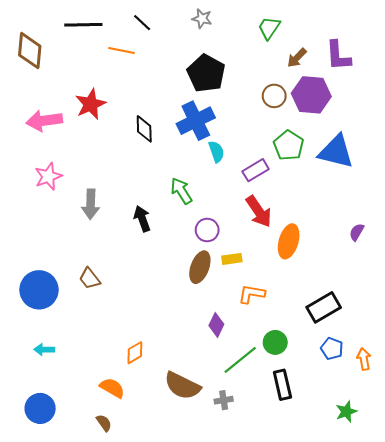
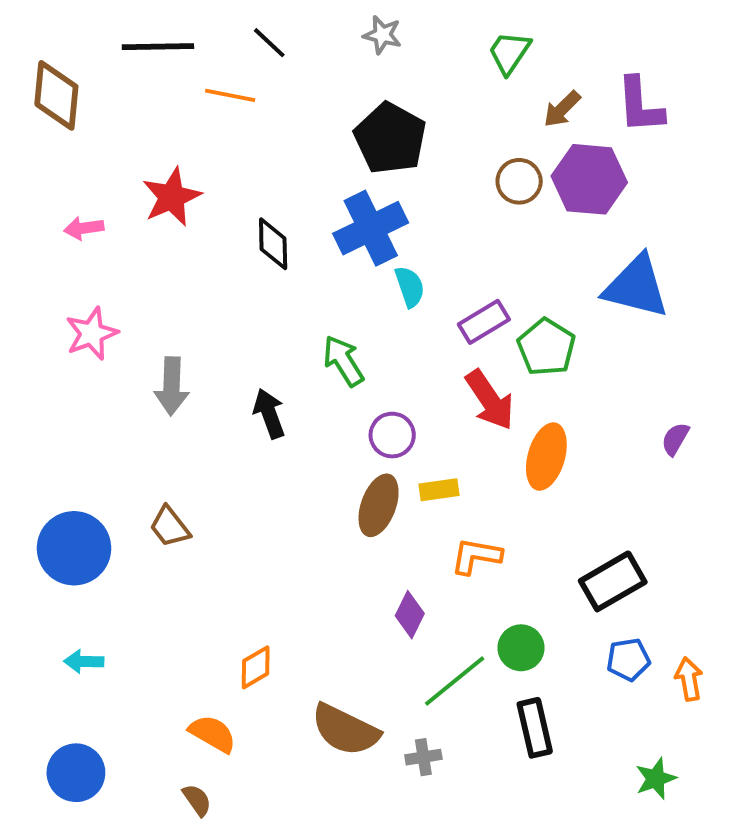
pink arrow: (44, 121) -> (84, 228), size x0.6
green pentagon: (289, 145) -> (546, 347), moved
blue pentagon: (332, 349) -> (628, 660), turned -30

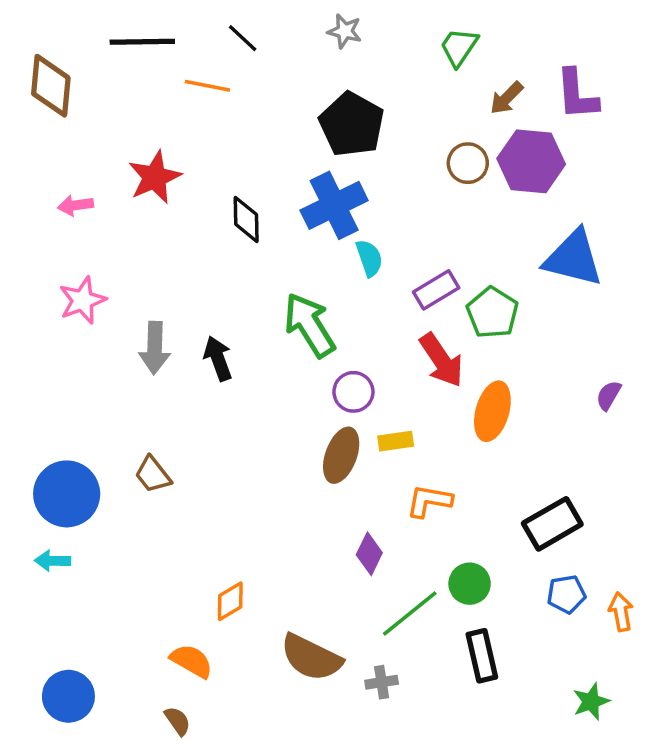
green arrow: (343, 361) -> (309, 325), size x1.4
black arrow: (269, 414) -> (218, 358), moved
cyan arrow: (84, 661) -> (53, 561), moved

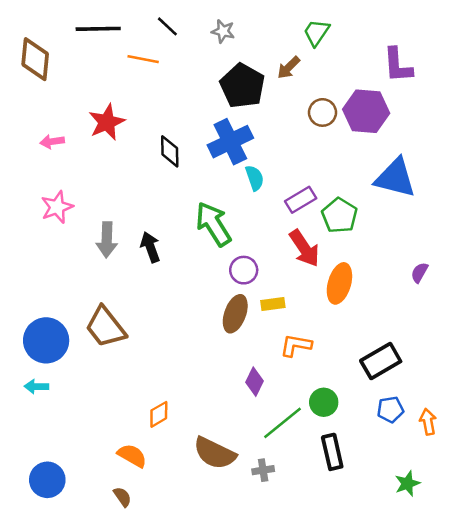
gray star: (345, 31) -> (223, 31), moved
brown arrow: (507, 98) -> (289, 68), moved
brown trapezoid: (153, 475) -> (105, 327), size x1.6

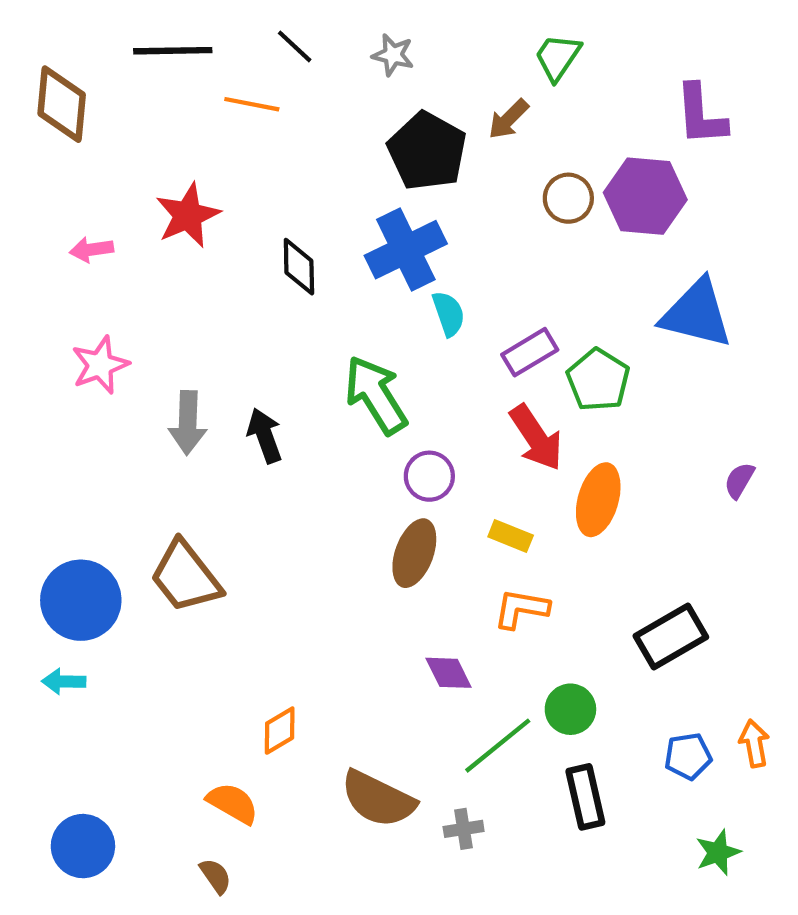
yellow rectangle: (273, 304) -> (511, 536), moved, turned 30
purple diamond: (255, 382) -> (449, 673), turned -52
blue pentagon: (390, 410) -> (688, 756), moved

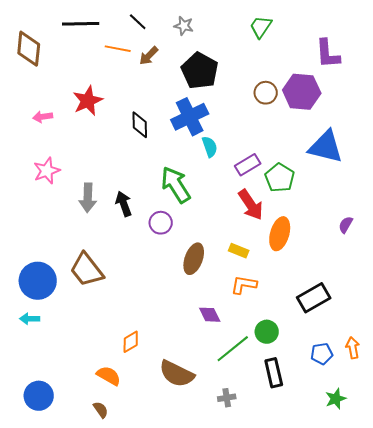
brown arrow: (508, 119) -> (149, 56), moved
purple circle: (429, 476) -> (161, 223), moved
gray cross: (464, 829) -> (227, 398), moved

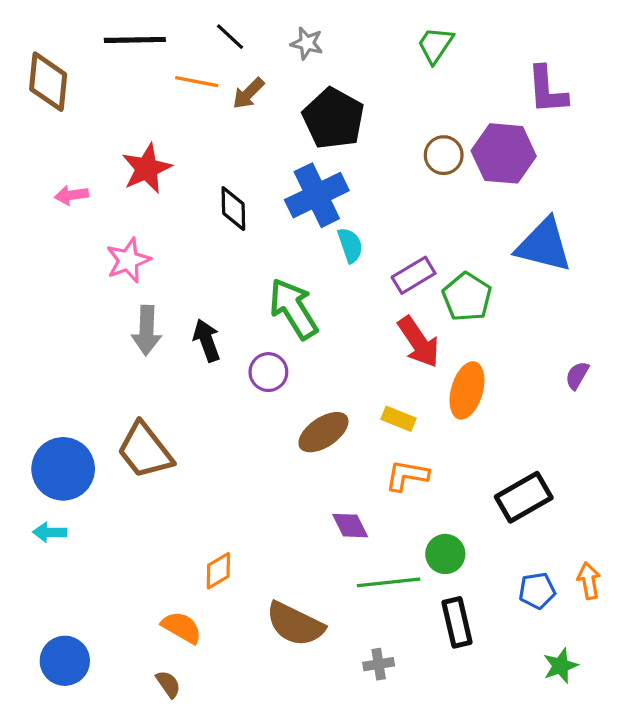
pink star: (47, 171) -> (128, 260), moved
brown ellipse: (194, 259) -> (323, 432), turned 36
green line: (233, 349) -> (389, 582), turned 33

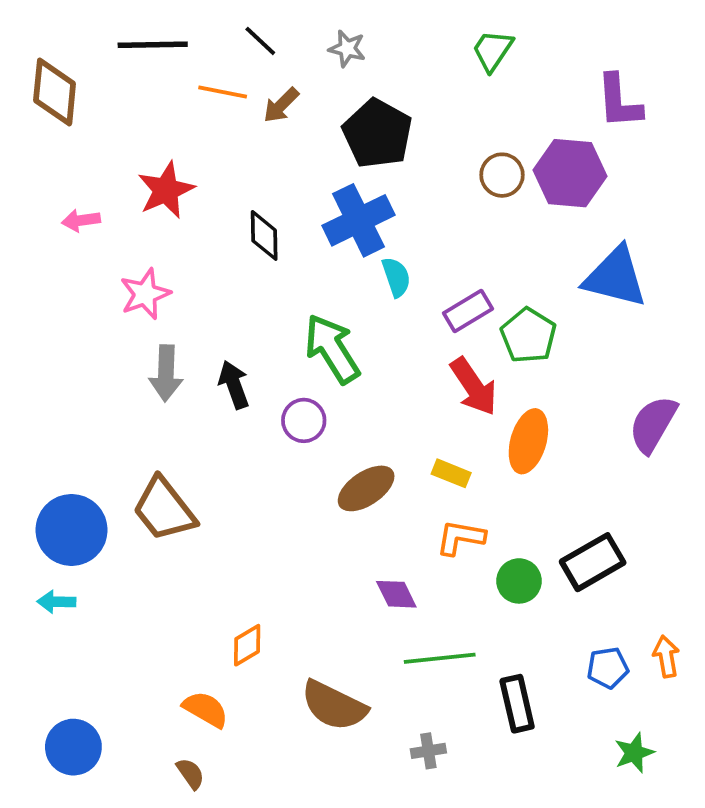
purple semicircle: (577, 375) -> (653, 424), size x1.8
green circle: (445, 554) -> (519, 581), moved

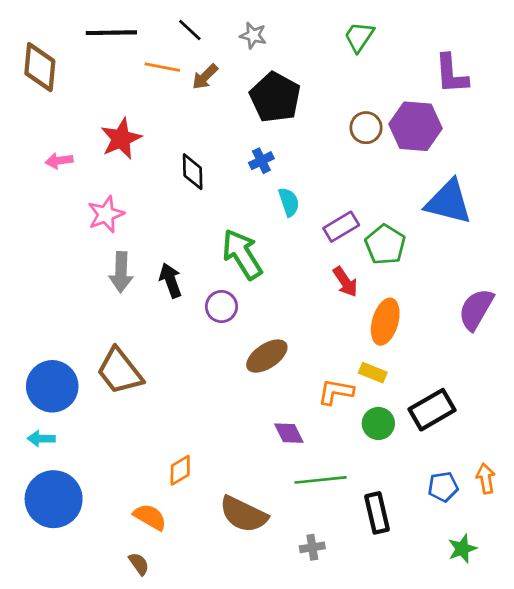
blue cross: (359, 220) -> (261, 161), size x0.5
red arrow: (474, 386) -> (345, 282), size x0.7
yellow rectangle: (451, 473) -> (373, 373), moved
blue circle: (73, 747) -> (54, 499), moved, size x1.4

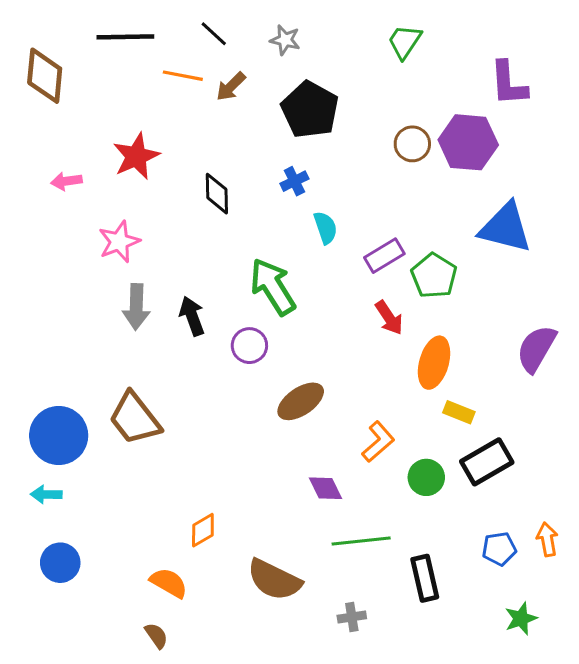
yellow rectangle: (373, 373) -> (459, 412), moved
orange L-shape: (336, 392) -> (378, 442), turned 129
blue circle: (54, 499) -> (60, 563), size x0.6

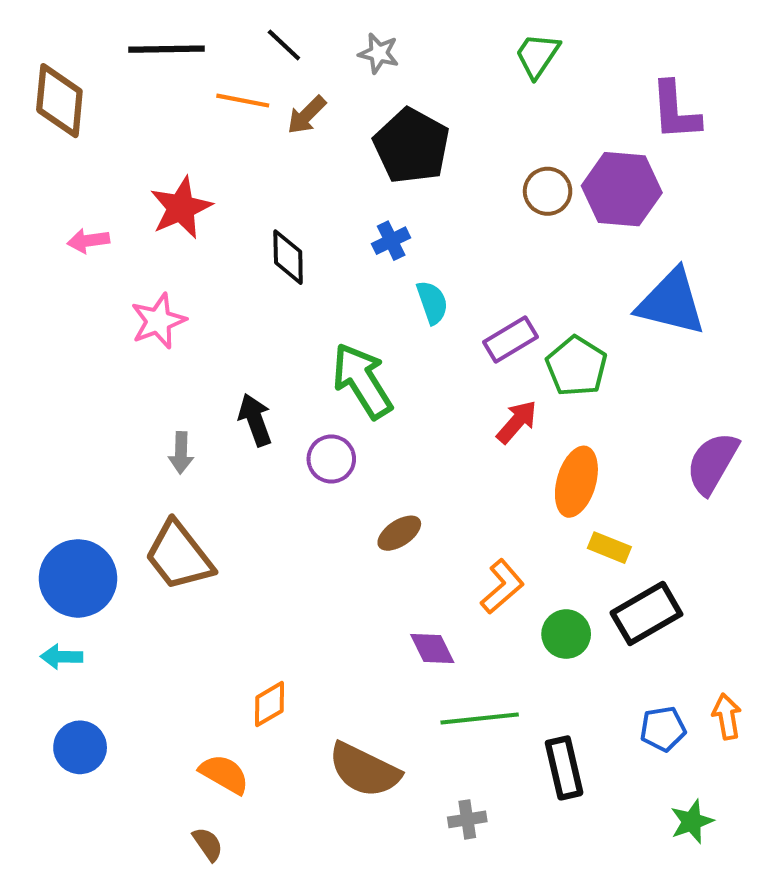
gray arrow: (136, 307) -> (181, 453), moved, size x0.7
red arrow: (389, 318) -> (517, 422), turned -105
brown ellipse: (301, 401) -> (399, 533), size x0.7

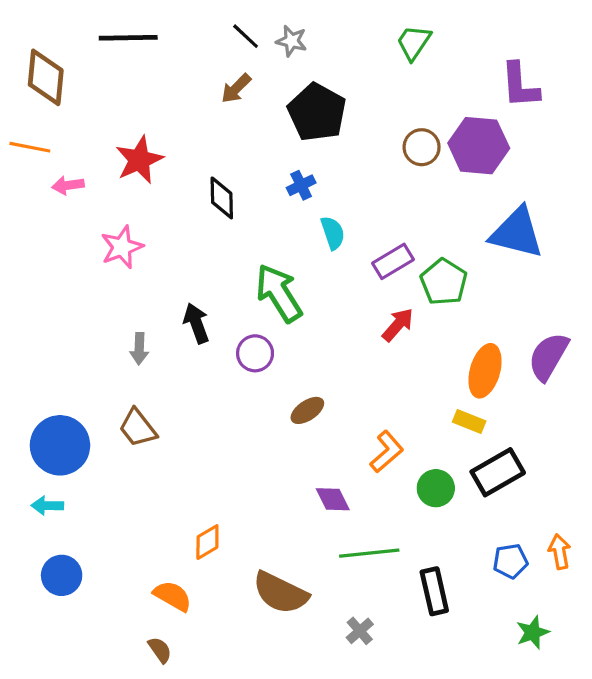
black line: (284, 45) -> (246, 36), moved
orange line: (243, 101) -> (30, 147), moved
orange ellipse: (576, 482) -> (485, 371), moved
brown trapezoid: (179, 556) -> (138, 428), size x0.7
gray cross: (467, 819) -> (360, 631), turned -32

